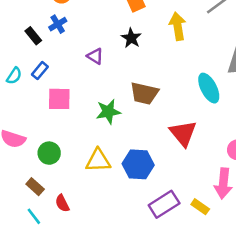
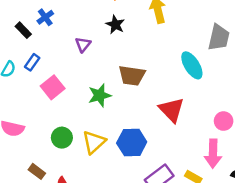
purple triangle: (95, 56) -> (83, 44), turned 42
pink square: (59, 99) -> (53, 87), turned -35
green circle: (49, 153) -> (62, 138), moved
yellow triangle: (98, 161) -> (94, 142), turned -35

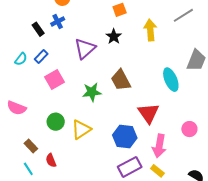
purple triangle: (83, 44) -> (85, 49), size x1.6
brown trapezoid: (132, 75) -> (121, 80), turned 45
blue hexagon: (132, 142) -> (125, 137), moved
pink arrow: (213, 154) -> (159, 146), moved

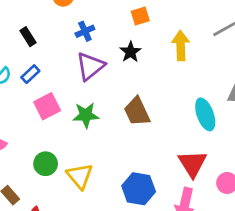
blue cross: (58, 22) -> (85, 31), moved
green star: (92, 92) -> (86, 115), moved
red triangle: (148, 113) -> (192, 164), moved
yellow triangle: (81, 129) -> (80, 176), turned -40

